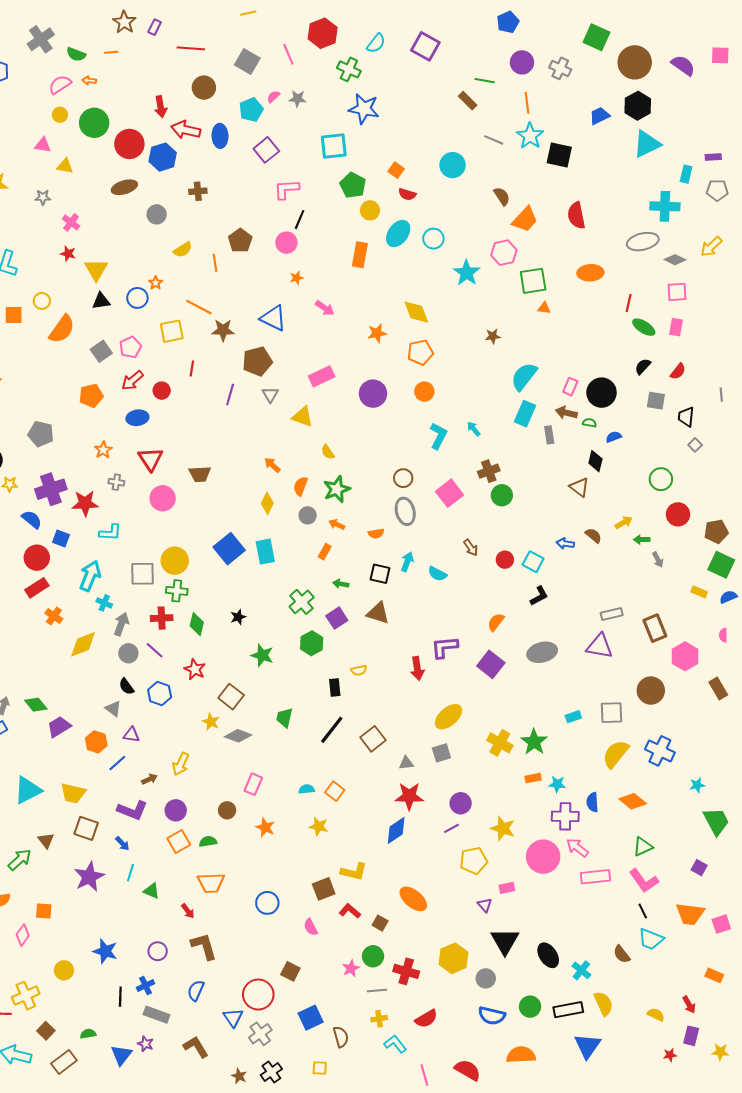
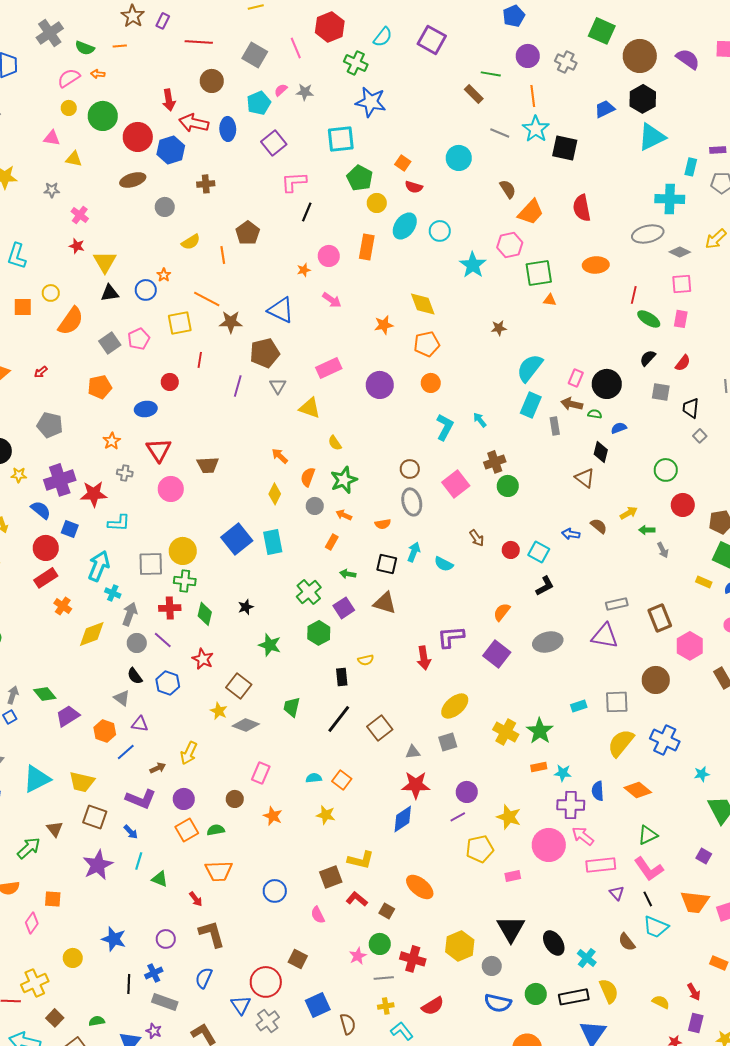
pink circle: (286, 243) -> (329, 256), moved
red arrow: (132, 380) -> (41, 372), moved, size x0.6
purple triangle: (485, 905) -> (617, 893), moved

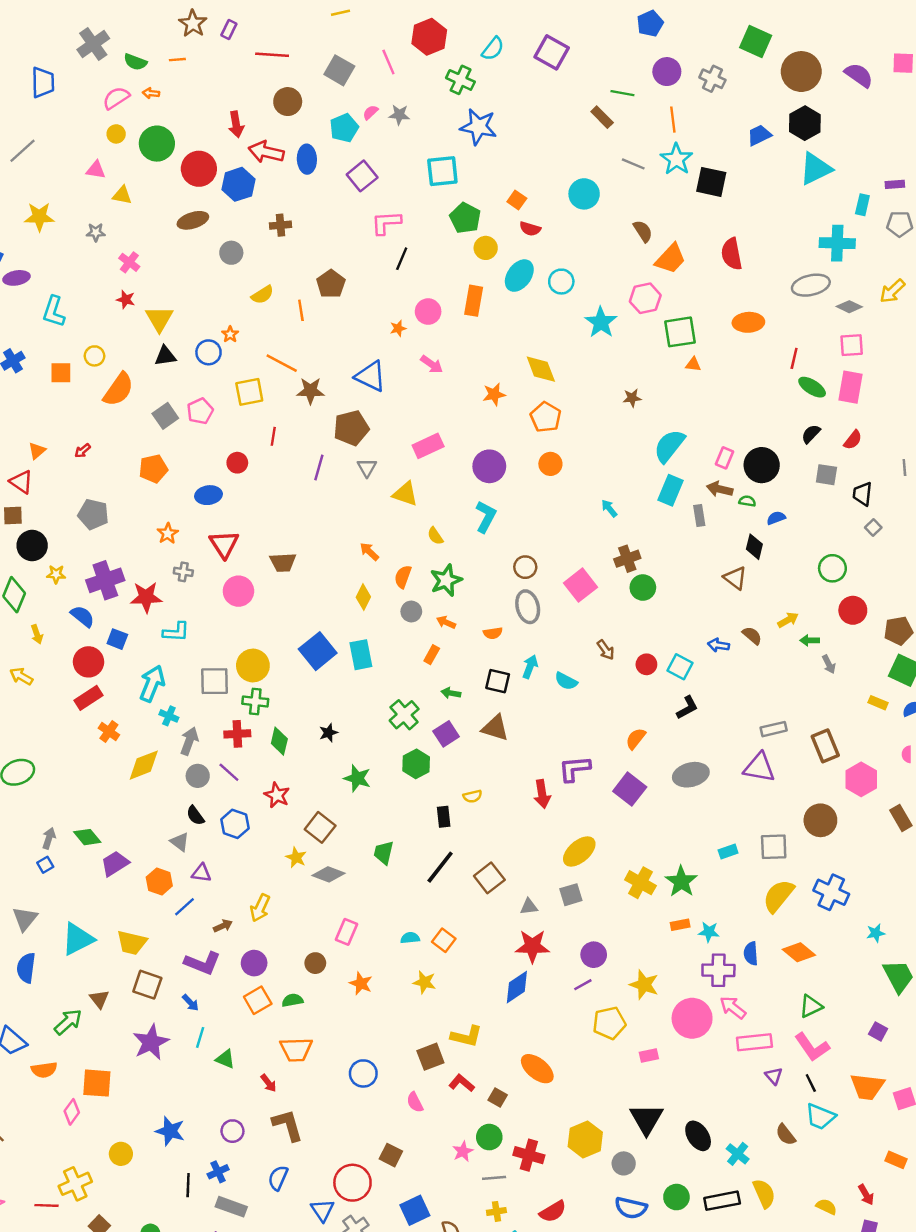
pink rectangle: (681, 319) -> (850, 387), size x1.5
orange pentagon: (427, 344) -> (546, 417), turned -30
cyan L-shape: (445, 427) -> (486, 517), moved
orange square: (53, 899) -> (97, 1083), size x1.5

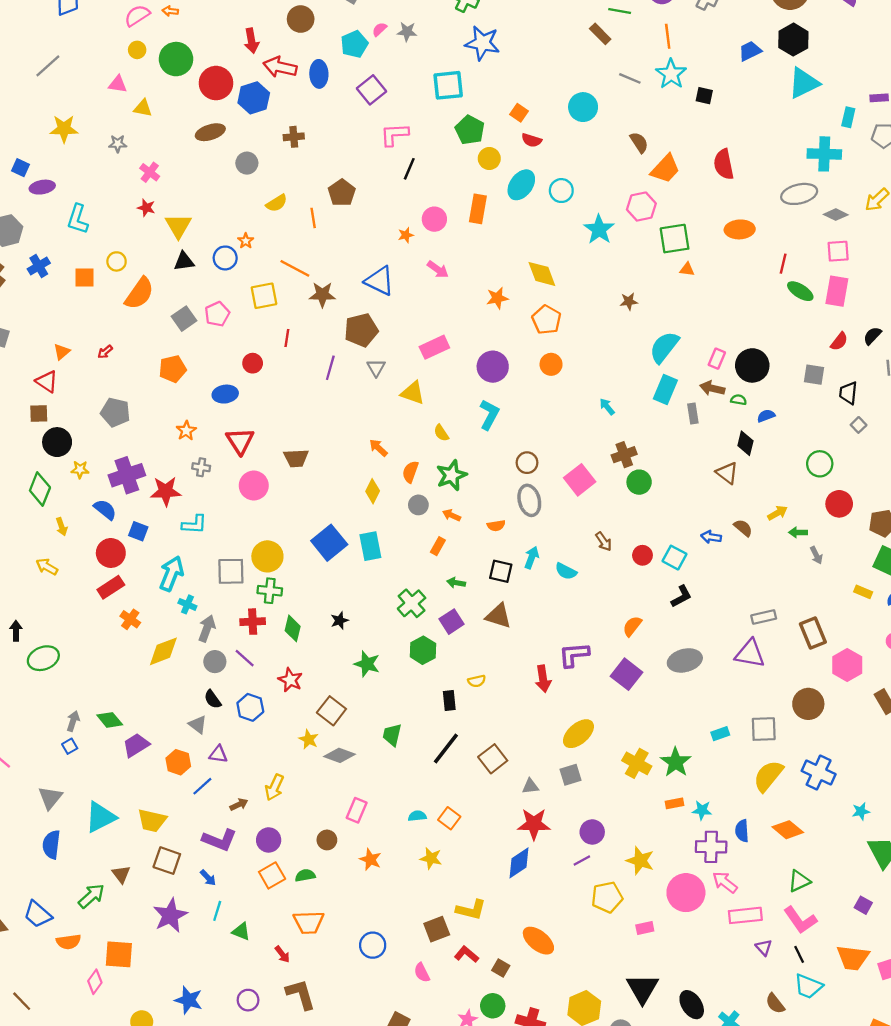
black square: (711, 182) -> (704, 96), size x0.6
black semicircle: (811, 434) -> (872, 336), moved

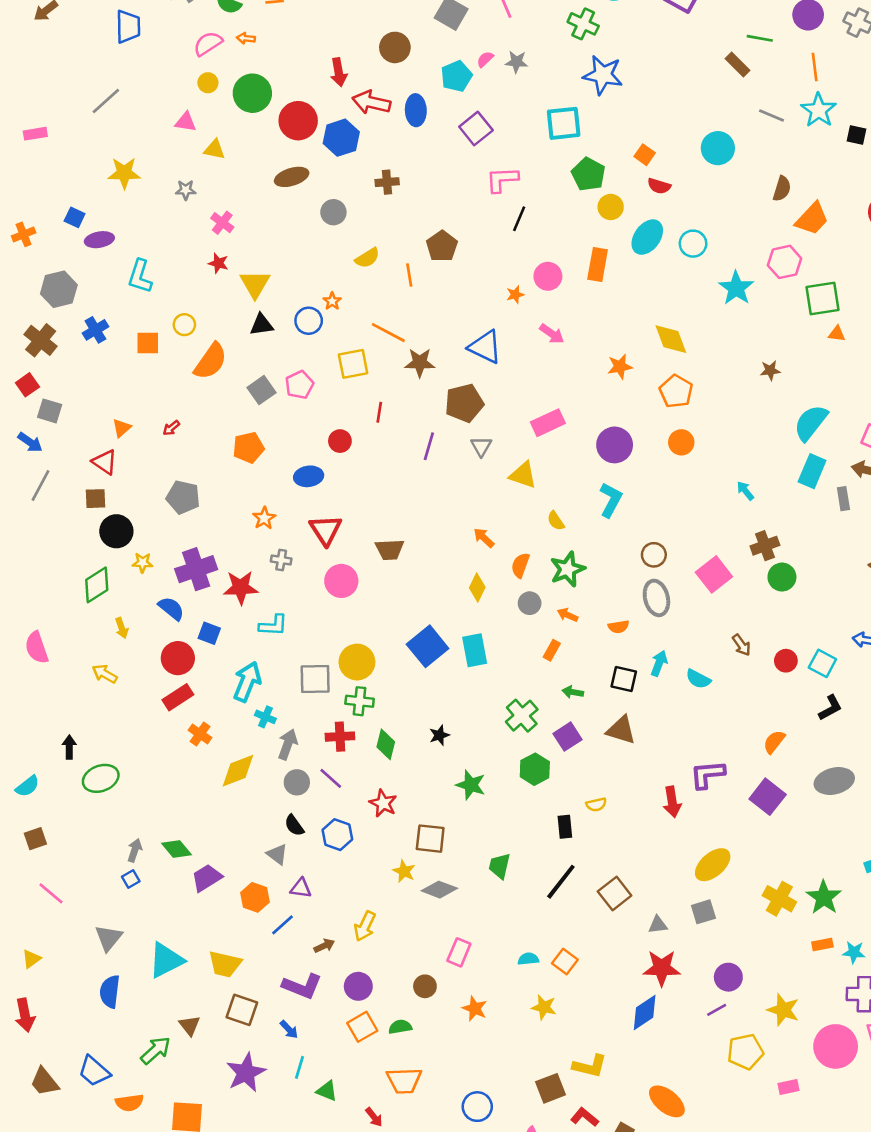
brown semicircle: (639, 143) -> (782, 189), turned 50
green diamond: (40, 489) -> (97, 585), turned 36
brown square: (331, 711) -> (430, 839), turned -32

